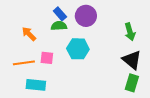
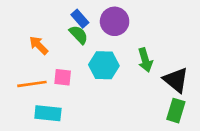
green semicircle: (59, 26) -> (79, 35), turned 49
green arrow: (130, 32) -> (145, 60), moved

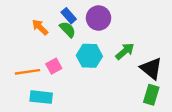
orange arrow: (39, 45) -> (40, 27), moved
green arrow: (145, 60) -> (125, 51), turned -114
pink square: (63, 77) -> (54, 66), turned -35

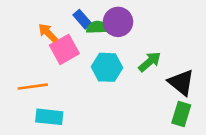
green semicircle: (68, 29) -> (97, 27), moved, turned -48
pink square: (54, 66) -> (64, 49), moved, size x1.5

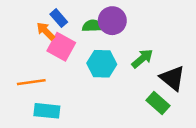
blue rectangle: (82, 19) -> (59, 18), moved
pink square: (64, 49) -> (61, 47), turned -32
green rectangle: (181, 114) -> (158, 103), moved, turned -65

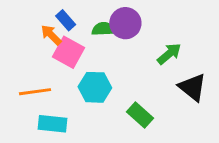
green arrow: (142, 59) -> (169, 54), moved
cyan hexagon: (102, 64) -> (95, 87), moved
green rectangle: (158, 103) -> (140, 115), moved

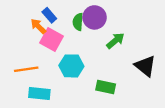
green semicircle: (104, 29) -> (78, 22), turned -84
green arrow: (169, 54) -> (115, 41), moved
green rectangle: (140, 115) -> (106, 87), turned -30

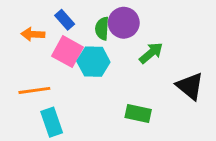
orange arrow: (38, 26) -> (33, 34), moved, turned -42
cyan hexagon: (71, 66) -> (93, 62), moved
cyan rectangle: (39, 94) -> (52, 122), turned 65

